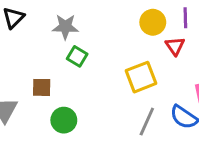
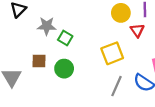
gray star: (65, 27) -> (47, 26), moved
green circle: (64, 120) -> (64, 69), moved

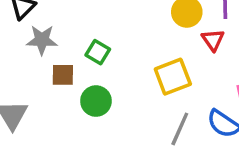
gray star: (47, 26) -> (42, 40), moved
brown square: (39, 61) -> (63, 75), moved

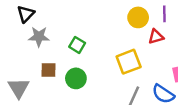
red triangle: (213, 40) -> (156, 37), turned 49
brown square: (63, 75) -> (48, 70), moved

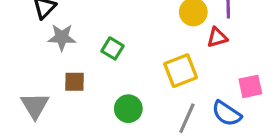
green circle: (76, 78) -> (128, 109), moved

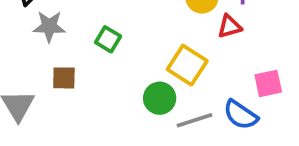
yellow square: (181, 71) -> (187, 65), turned -36
green circle: (128, 109) -> (160, 98), moved
gray line: (187, 118) -> (195, 120), turned 48

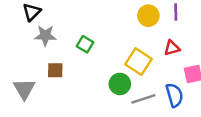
red triangle: (230, 26) -> (172, 48), moved
blue semicircle: (241, 115) -> (174, 95), turned -140

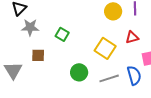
green circle: (120, 84) -> (79, 72), moved

